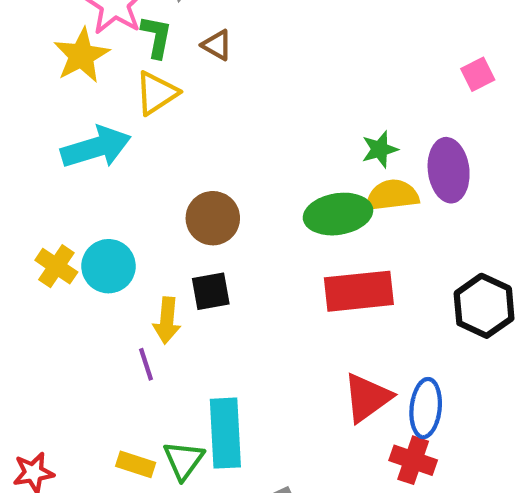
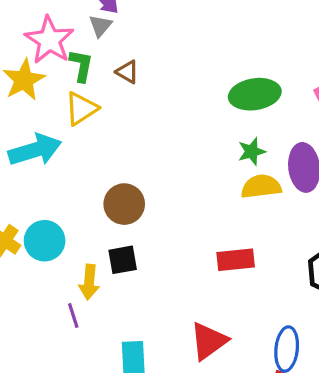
green ellipse: (338, 214) -> (255, 94), moved
red rectangle: (359, 291) -> (236, 260), size x0.7
red triangle: (367, 398) -> (209, 341), moved

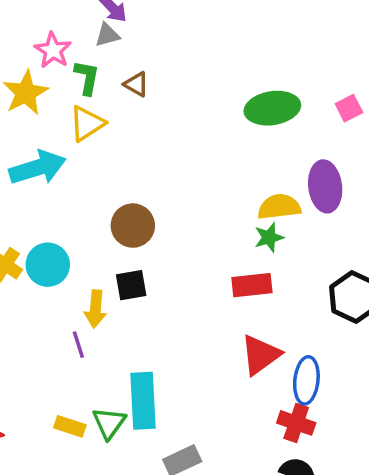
gray triangle: (100, 26) -> (107, 35), turned 35
pink star: (49, 40) -> (53, 50), size x0.7
green star: (252, 152) -> (269, 237), moved
red triangle: (209, 341) -> (260, 355), moved

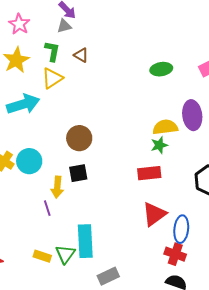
pink star: (53, 50) -> (19, 24), moved
green ellipse: (272, 108) -> (161, 69), size x0.7

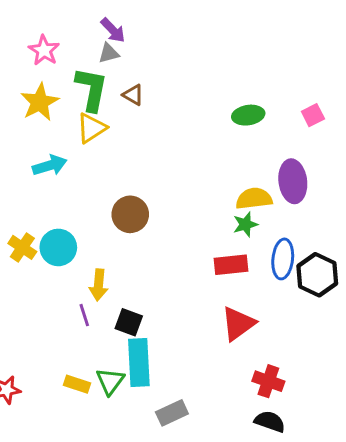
green L-shape: (52, 51) -> (91, 89), size x1.5
cyan arrow: (23, 104) -> (50, 165), size x0.7
black square: (78, 173) -> (129, 322), moved, turned 30
blue ellipse: (181, 229) -> (283, 259), moved

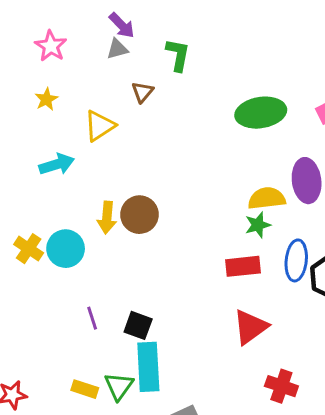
green L-shape: (91, 89) -> (178, 55), moved, size x0.7
brown triangle: (133, 95) -> (142, 92), turned 40
yellow star: (40, 102) -> (46, 99), size x0.6
green ellipse: (248, 115) -> (261, 113), size x1.5
yellow arrow: (99, 285) -> (107, 218), moved

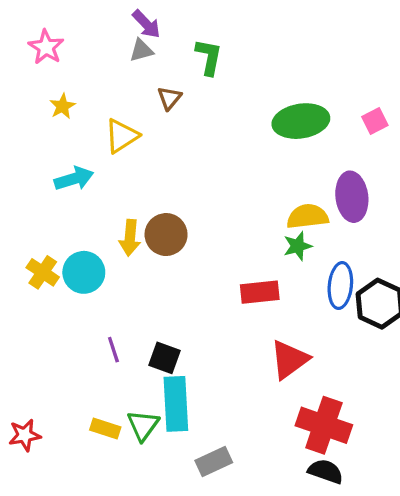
pink star: (51, 46) -> (46, 47), moved
red rectangle: (243, 266) -> (260, 292), moved
red cross: (281, 386) -> (324, 425), size x1.5

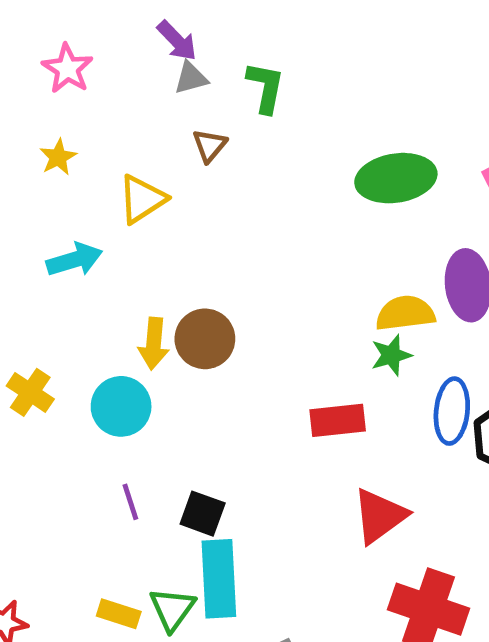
pink star: (46, 47) -> (67, 69), moved
gray triangle: (141, 50) -> (191, 78), moved
cyan circle: (84, 272) -> (121, 406), moved

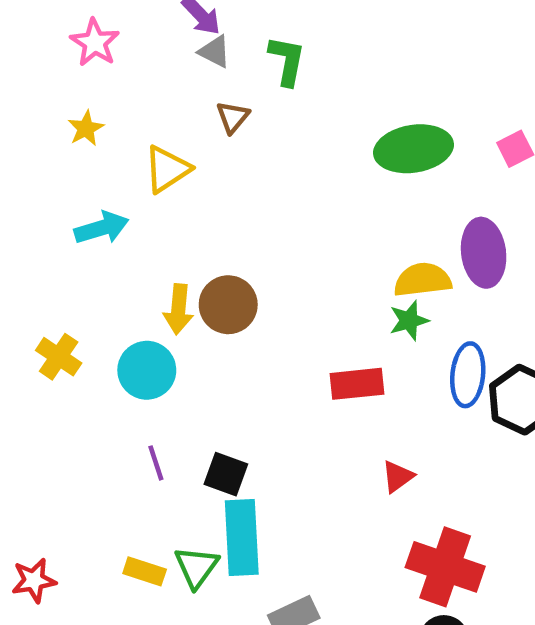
gray triangle: (191, 78) -> (215, 52), turned 42
red triangle: (380, 516) -> (398, 476), size x0.6

